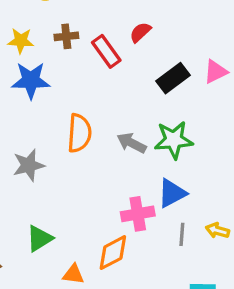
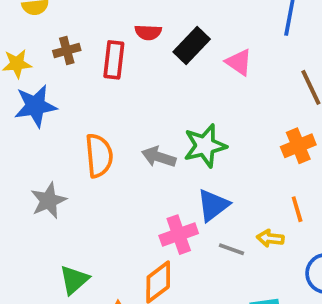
red semicircle: (140, 32) -> (148, 32), turned -125
red rectangle: (106, 51) -> (114, 60), turned 52
pink triangle: (216, 72) -> (239, 62), turned -50
black rectangle: (173, 78) -> (192, 46), moved
gray line: (182, 234) -> (232, 249), turned -65

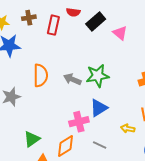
gray line: (232, 249) -> (100, 145), moved
green triangle: (74, 280) -> (32, 139), moved

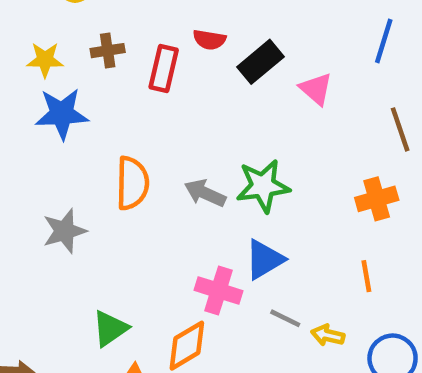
pink cross: (79, 122) -> (219, 290), turned 30
yellow arrow: (128, 129) -> (328, 335), moved
gray line: (100, 145) -> (285, 318), moved

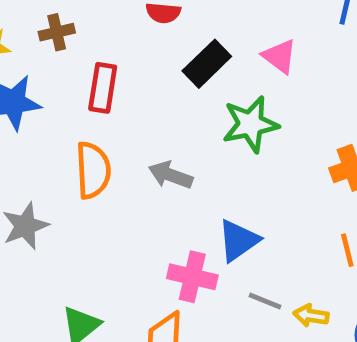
black rectangle: (261, 62) -> (207, 64), moved
red rectangle: (164, 68) -> (103, 88), moved
green star: (263, 186) -> (250, 124), moved

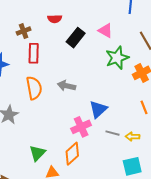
brown cross: (57, 32) -> (24, 31), moved
green star: (250, 124) -> (117, 58), moved
pink cross: (192, 277) -> (81, 127), turned -30

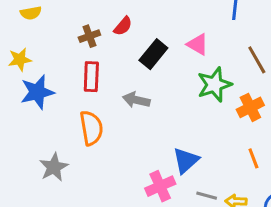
red semicircle: (55, 19) -> (123, 26), turned -48
brown cross: (24, 31) -> (89, 36), moved
gray arrow: (67, 86) -> (136, 100), moved

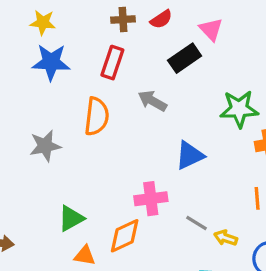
pink triangle: (198, 44) -> (211, 29), moved
blue triangle: (186, 160) -> (190, 155), moved

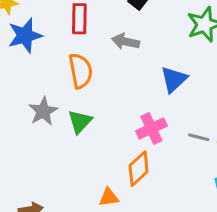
green triangle: (71, 218) -> (80, 122), moved

